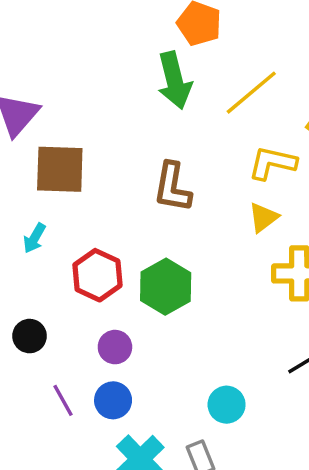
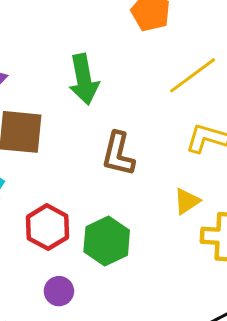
green arrow: (174, 80) -> (84, 79), moved
yellow triangle: (263, 218) -> (187, 201), moved

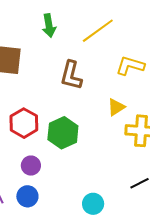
yellow line: (193, 75) -> (98, 31), moved
green arrow: (84, 79) -> (49, 26), size x0.7

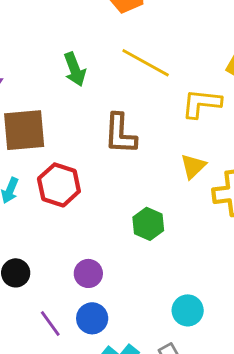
yellow line: (98, 31) -> (146, 63), turned 76
red hexagon: (24, 123) -> (59, 185), moved
green hexagon: (63, 133) -> (148, 224), moved, size x0.7

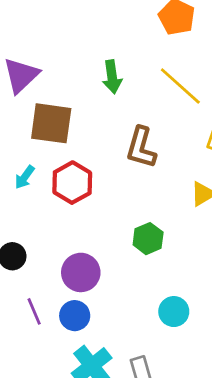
purple circle: (88, 273) -> (81, 272), size x1.4
cyan circle: (188, 310) -> (174, 312), moved

